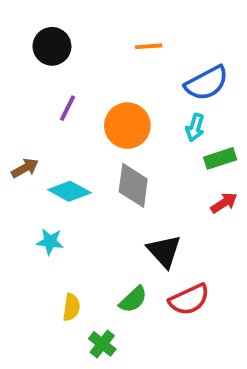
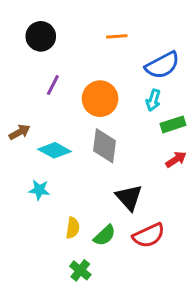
yellow semicircle: (71, 307) -> (73, 228), moved

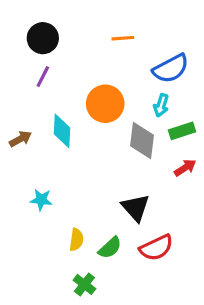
purple line: (53, 85) -> (43, 77), moved
gray diamond: (105, 146) -> (142, 141), moved
cyan diamond: (54, 150) -> (62, 131), moved, turned 64

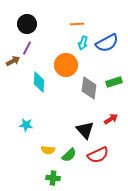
cyan arrow: (161, 105) -> (83, 43), moved
brown arrow: (20, 139) -> (13, 61), moved
red arrow: (185, 168) -> (111, 119), moved
yellow semicircle: (76, 240) -> (48, 150), turned 88
green cross: (84, 284) -> (53, 178), turned -32

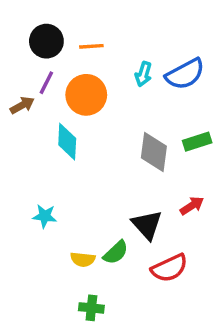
orange line: (77, 24) -> (91, 46), moved
orange circle: (66, 65) -> (86, 95), moved
green semicircle: (69, 155) -> (116, 252), moved

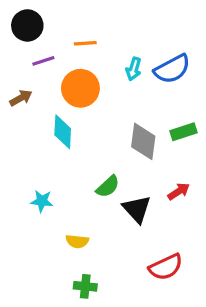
black circle: (46, 41) -> (27, 25), moved
purple line: (46, 83) -> (43, 61), moved, turned 45
green semicircle: (116, 252) -> (108, 187), moved
red semicircle: (169, 268) -> (166, 267), moved

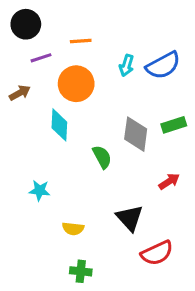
green semicircle: (108, 187) -> (102, 157), moved, turned -75
black triangle: (137, 209) -> (130, 218), moved

